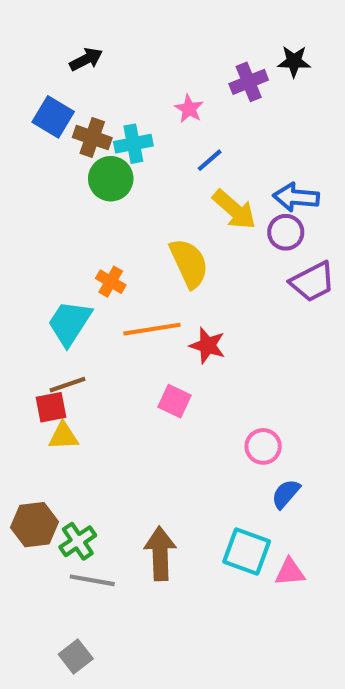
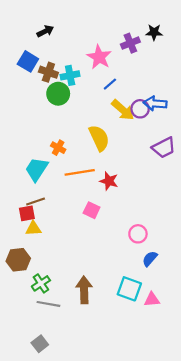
pink star: (189, 109) -> (99, 57), size x1.6
purple circle: (286, 232) -> (140, 109), moved
brown hexagon: (35, 525) -> (18, 260), moved

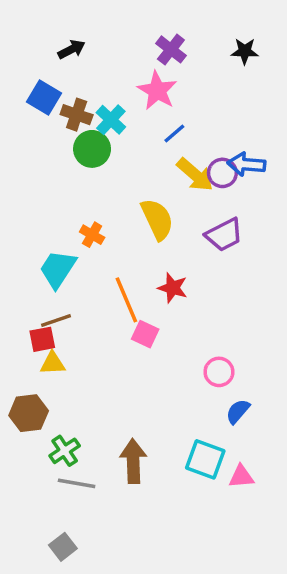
purple cross: (130, 43) -> (171, 49), moved, turned -30
cyan cross: (70, 75) -> (111, 120), turned -36
purple trapezoid: (164, 148) -> (224, 235), moved
orange line: (80, 172) -> (126, 300), moved, turned 76

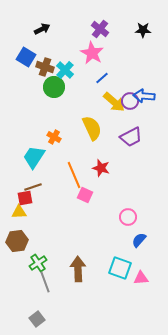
yellow triangle: (53, 363) -> (19, 212), moved
gray line: (77, 483) -> (45, 282), turned 60

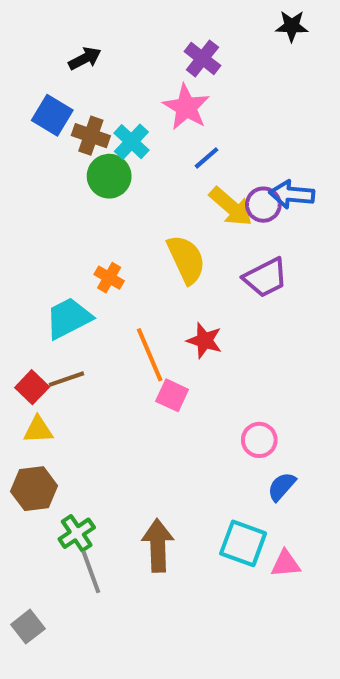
black star: (143, 30) -> (292, 26), moved
cyan trapezoid: (34, 157) -> (69, 318), turned 30
red square: (25, 198) -> (32, 387), moved, turned -35
gray square: (37, 319) -> (28, 627), moved

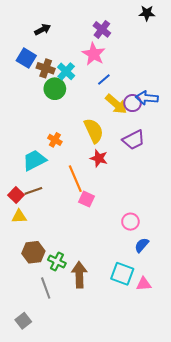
red star: (204, 341) -> (99, 158), moved
brown hexagon: (34, 489) -> (33, 252), moved
green cross: (77, 533) -> (57, 261), moved, turned -30
gray square: (28, 627) -> (23, 321), moved

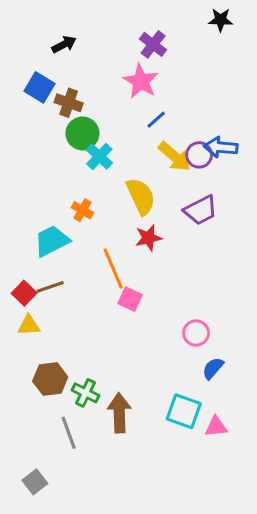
cyan cross: (66, 71) -> (99, 156), moved
red star: (99, 158) -> (148, 238), turned -30

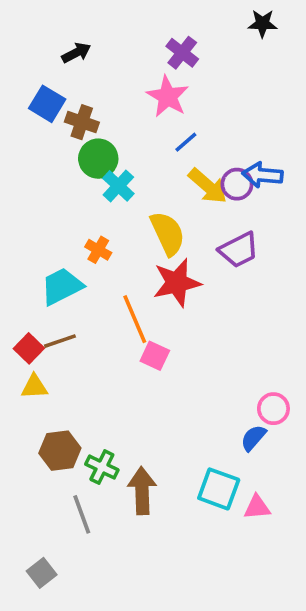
red star: (148, 238) -> (177, 283), size x1.5
pink circle: (196, 333) -> (273, 409), moved

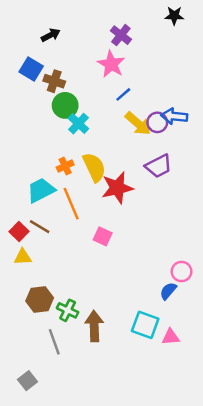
yellow semicircle: (168, 233) -> (94, 167), moved
orange cross: (98, 250) -> (65, 166), turned 35
orange line: (135, 319) -> (71, 204), moved
brown line: (60, 341) -> (40, 227), turned 50

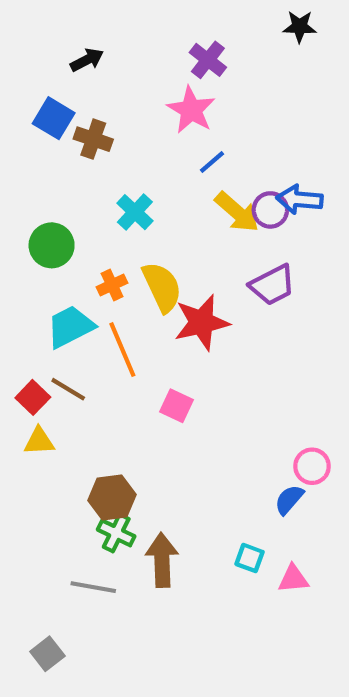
green circle: (65, 105) -> (52, 245), moved
brown hexagon: (40, 299) -> (112, 497), moved
cyan square: (145, 325) -> (250, 558), size x0.6
gray line: (54, 342) -> (93, 587), turned -60

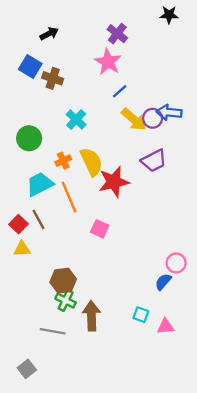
brown line: (68, 389) -> (39, 219), turned 30

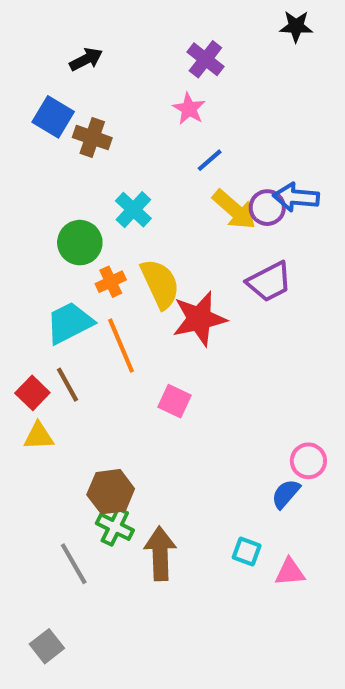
pink star: (108, 62) -> (189, 109), size x0.7
green circle: (29, 138) -> (80, 243), moved
gray line: (53, 331) -> (74, 564), moved, turned 50

